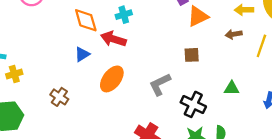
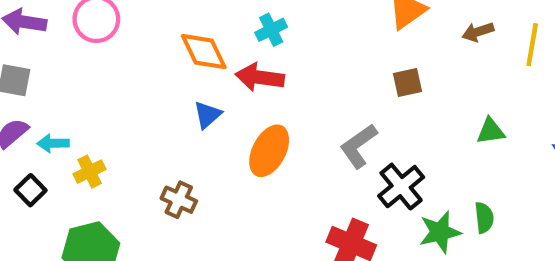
black cross: (193, 104) -> (401, 187), moved, turned 35

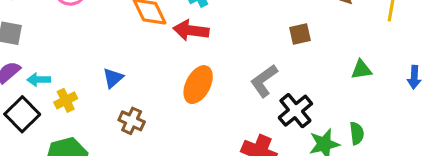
blue triangle: (207, 115) -> (113, 78), moved
black square: (30, 190) -> (22, 114), size x1.5

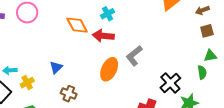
brown square: (300, 34) -> (207, 31), moved
gray L-shape: (264, 81) -> (134, 56), moved
green semicircle: (357, 133) -> (202, 72), moved

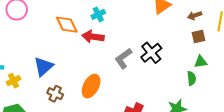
blue triangle: (56, 67) -> (43, 67), size x1.5
orange ellipse: (109, 69) -> (91, 86), moved
black cross: (170, 83) -> (151, 53), moved

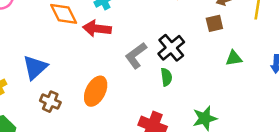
brown square: (198, 36) -> (214, 23), moved
green semicircle: (191, 78) -> (166, 77), moved

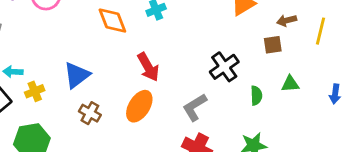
red arrow: (97, 29) -> (148, 67), moved, turned -132
gray L-shape: (136, 55) -> (195, 107), moved
green semicircle: (166, 77) -> (256, 96), moved

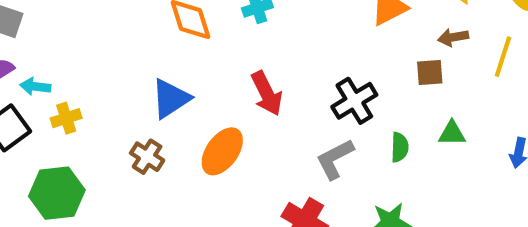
red arrow: (148, 67) -> (267, 93), moved
blue triangle: (77, 75) -> (171, 99), moved
gray L-shape: (195, 107) -> (335, 159), moved

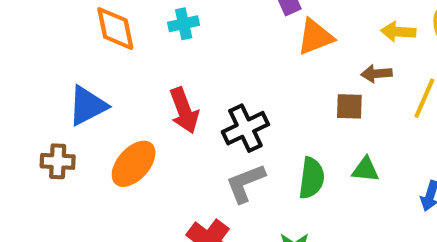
black cross: (354, 101) -> (245, 128), moved
green semicircle: (400, 147) -> (312, 178), size x1.4
brown cross: (147, 157) -> (58, 161), turned -36

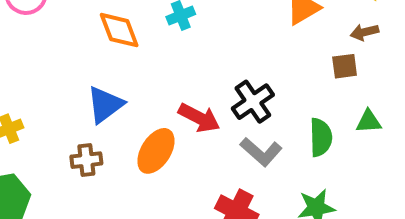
red arrow: (184, 110) -> (199, 118), moved, turned -33
gray L-shape: (245, 183) -> (261, 152), turned -108

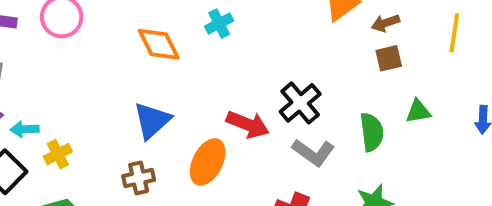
brown arrow: (364, 32) -> (386, 23), moved

